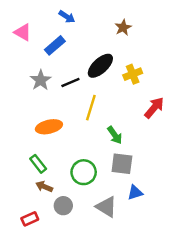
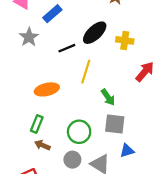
yellow cross: (133, 74) -> (125, 40), turned 30
gray star: (41, 80) -> (29, 37), moved
green rectangle: (38, 164) -> (37, 124), turned 60
gray circle: (63, 206) -> (72, 160), moved

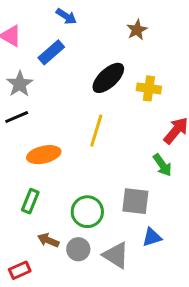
black line: (67, 48) -> (17, 117), moved
green arrow: (108, 97) -> (162, 165), moved
brown arrow: (42, 145) -> (48, 240), moved

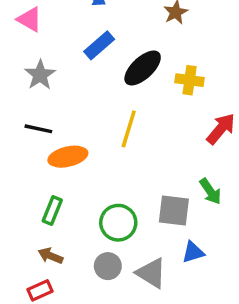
blue rectangle: (51, 52) -> (99, 45), moved
black line: (17, 117) -> (38, 129), moved, turned 35
green arrow: (162, 165) -> (210, 191), moved
brown arrow: (48, 240) -> (50, 256), moved

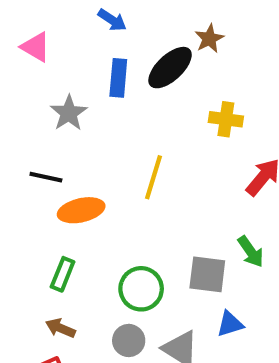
blue rectangle: (99, 45) -> (118, 78), turned -44
black ellipse: (143, 68) -> (170, 68), moved
gray star: (40, 75) -> (69, 113), moved

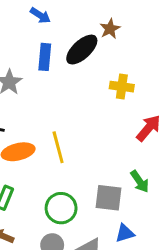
yellow line: (153, 177) -> (58, 147), moved, turned -32

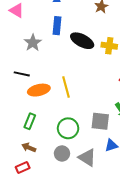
black ellipse: (82, 50) -> (82, 41), moved, turned 70

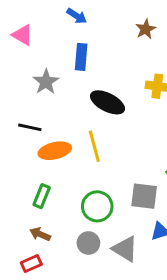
black ellipse: (82, 41) -> (107, 102), moved

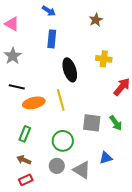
gray star: (46, 82) -> (13, 56), moved
black ellipse: (107, 102) -> (70, 70), turned 45
gray square: (144, 196) -> (92, 123), moved
red rectangle: (31, 263) -> (26, 180), moved

